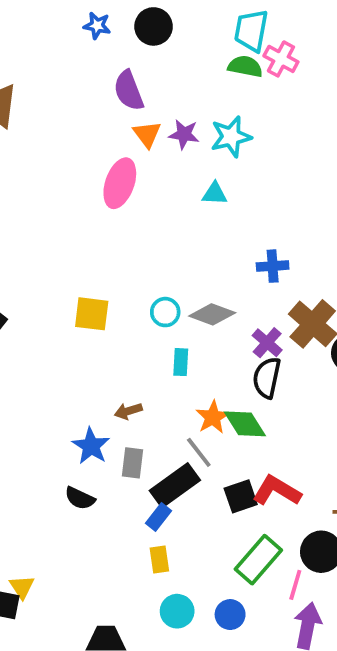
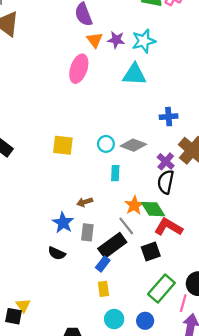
cyan triangle: (215, 194) -> (134, 74), size x1.6
red L-shape: (277, 491) -> (168, 227), moved

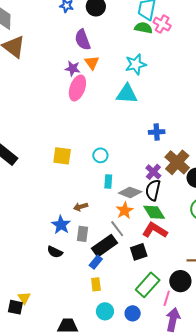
purple star: (116, 40) -> (73, 68), moved
gray diamond: (133, 145) -> (130, 192), moved
green diamond: (153, 209) -> (154, 212), moved

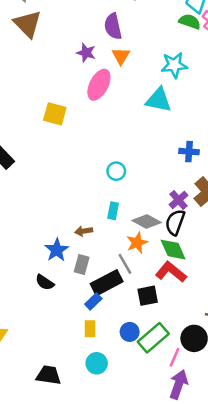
purple star: (73, 68) -> (86, 53), moved
yellow square: (62, 156) -> (55, 114), moved
cyan rectangle: (108, 181) -> (113, 211), moved
blue circle: (133, 313) -> (130, 332), moved

